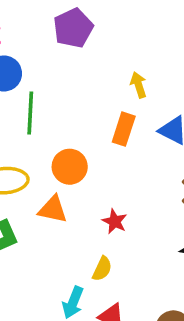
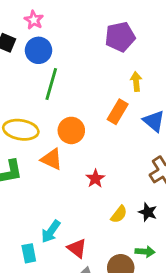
purple pentagon: (73, 28) -> (120, 37), moved
yellow semicircle: (102, 269) -> (119, 214), moved

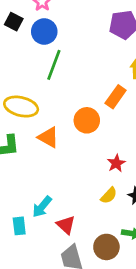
orange circle: (71, 130) -> (87, 120), moved
red star: (95, 179) -> (116, 163), moved

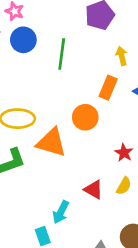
green line: (54, 65) -> (62, 54), moved
orange triangle: (48, 137) -> (51, 142), size x1.4
red triangle: (66, 225) -> (94, 190), moved

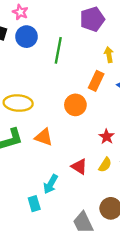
orange triangle: (51, 142) -> (44, 137), moved, size x0.7

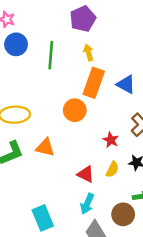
yellow arrow: (109, 55) -> (88, 53), moved
orange rectangle: (96, 81) -> (94, 83), size x1.4
cyan arrow: (51, 184) -> (87, 204), moved
cyan rectangle: (34, 204) -> (43, 218), size x1.5

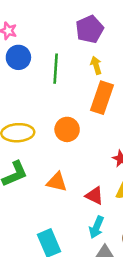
orange circle: (75, 110) -> (67, 129), moved
orange triangle: (45, 147) -> (57, 182), moved

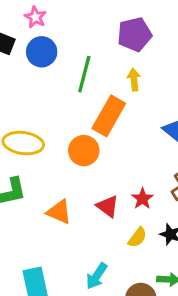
orange rectangle: (102, 98) -> (109, 116), moved
red triangle: (94, 196) -> (108, 206), moved

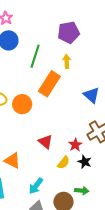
orange circle: (84, 151) -> (22, 104), moved
red star: (142, 199) -> (75, 145), moved
orange triangle: (59, 212) -> (12, 160), moved

